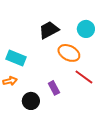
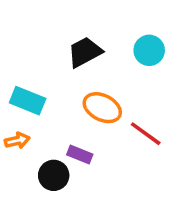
orange ellipse: (69, 53) -> (102, 108), moved
purple rectangle: (54, 88) -> (80, 155), moved, turned -40

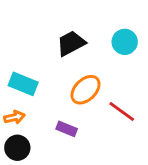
orange ellipse: (102, 108) -> (86, 90), turned -72
black circle: (54, 175) -> (17, 148), moved

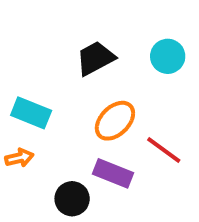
purple rectangle: (67, 129) -> (113, 173), moved, size x1.4
black circle: (17, 148) -> (72, 199), moved

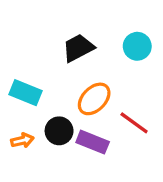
orange arrow: (19, 158) -> (22, 140), moved
black circle: (72, 199) -> (59, 131), moved

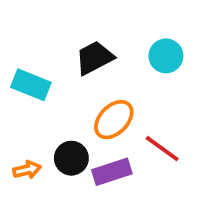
cyan rectangle: (26, 93) -> (31, 85), moved
purple rectangle: (93, 142) -> (112, 172), turned -40

